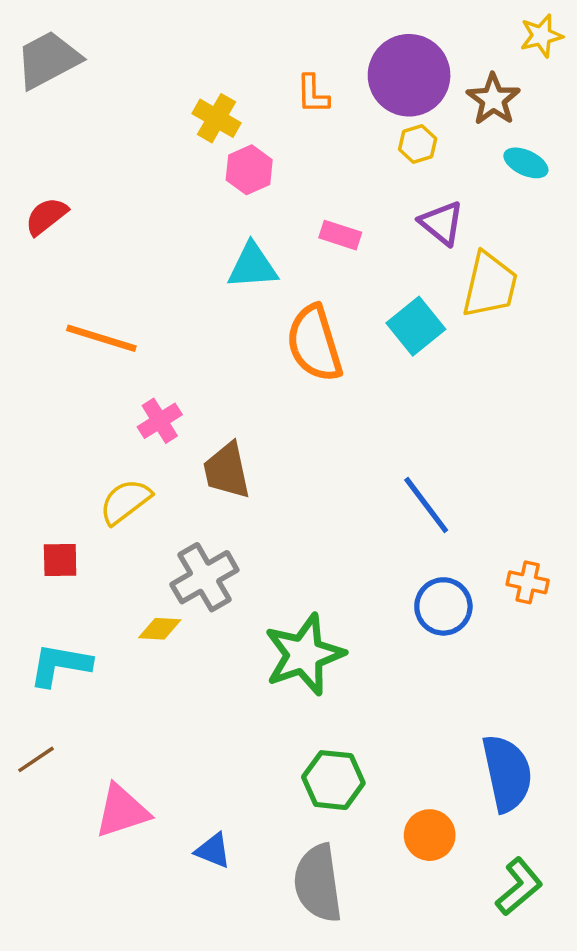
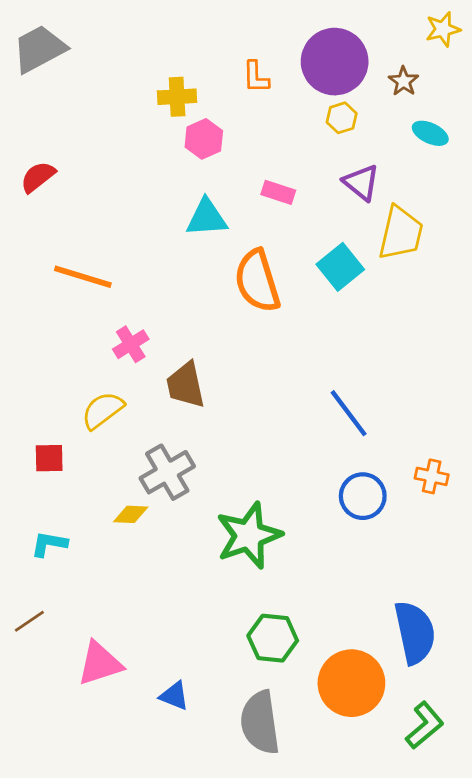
brown star: (493, 99) -> (404, 81), size x0.7
yellow cross: (216, 118) -> (177, 97), turned -33
cyan L-shape: (60, 665) -> (49, 544), size x0.7
orange circle: (430, 835) -> (351, 683), size x1.6

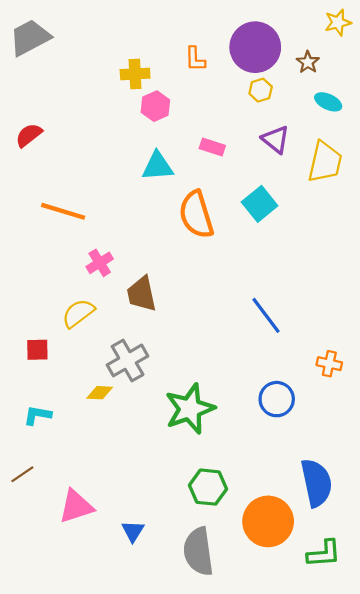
yellow trapezoid: (401, 233) -> (325, 162), moved
blue circle: (363, 496) -> (277, 399), moved
blue triangle: (174, 696) -> (133, 531), turned 40
green L-shape: (425, 725) -> (324, 554), turned 36

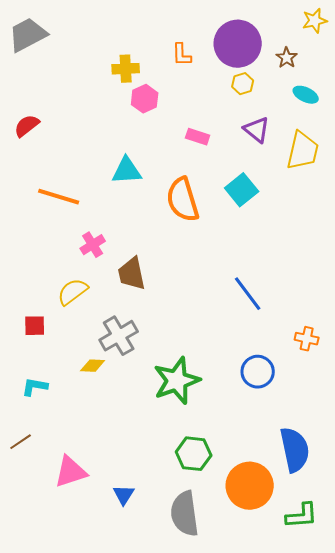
cyan triangle: (158, 166) -> (127, 171), moved

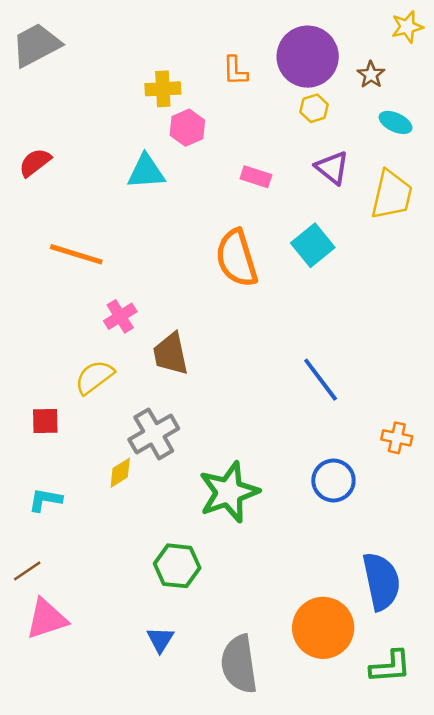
cyan triangle: (127, 171) -> (146, 172), moved
yellow diamond: (93, 366) -> (120, 473), turned -35
green hexagon: (194, 454) -> (177, 566), moved
pink triangle: (71, 472) -> (47, 619), moved

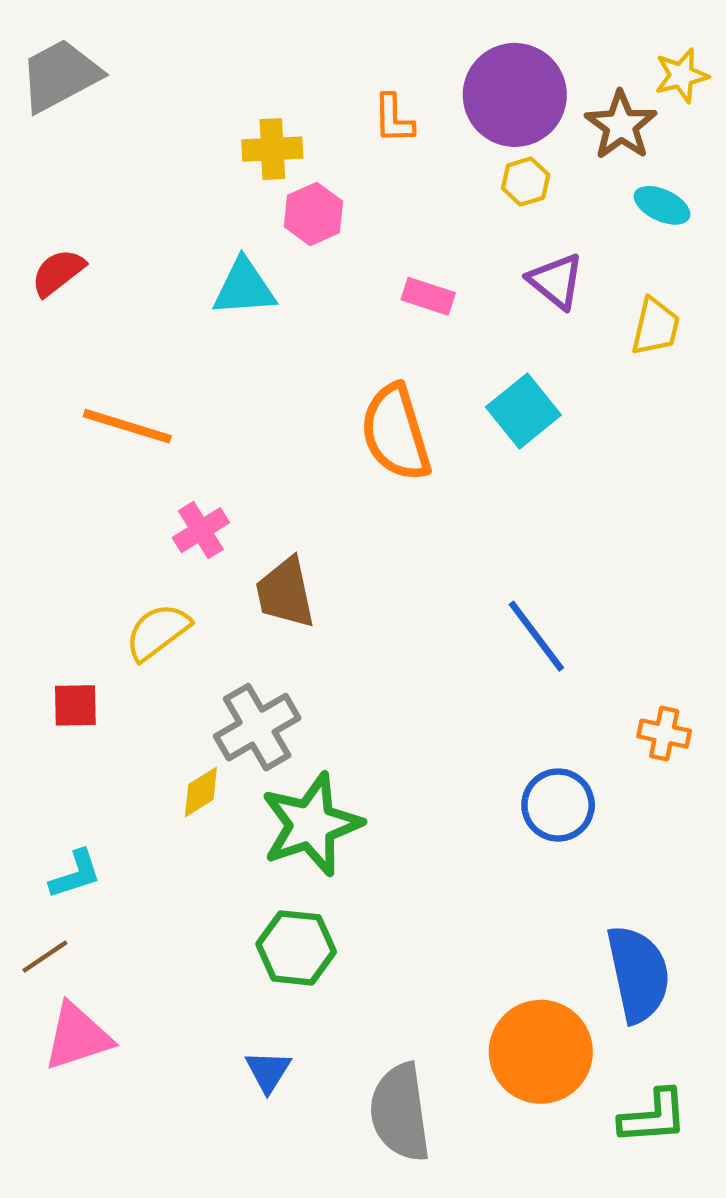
yellow star: (407, 27) -> (681, 75), moved
brown star: (371, 75) -> (621, 125), size x1.5
yellow trapezoid: (392, 195) -> (655, 327), size x0.7
green star: (229, 492) -> (311, 824), moved
cyan L-shape: (45, 500) -> (75, 874), moved, turned 152

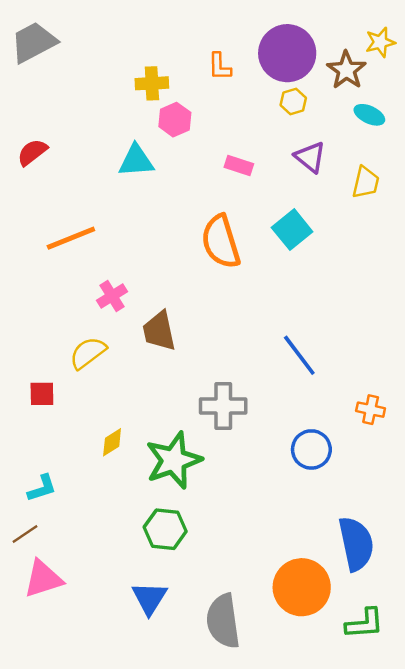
orange line: (127, 426) -> (71, 238), turned -39
gray cross: (257, 727) -> (223, 406), moved, turned 30
blue triangle: (268, 1071) -> (149, 598), size x1.4

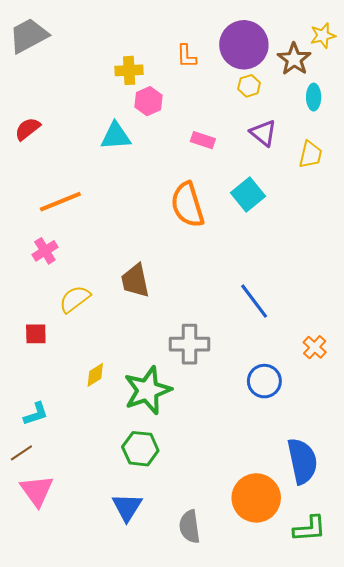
cyan ellipse: (369, 115) -> (314, 97), turned 65
pink cross: (112, 296) -> (45, 251), moved
orange cross: (371, 410) -> (315, 347), turned 30
pink triangle: (43, 579) -> (37, 491), turned -48
gray semicircle: (223, 621) -> (190, 527), size x0.7

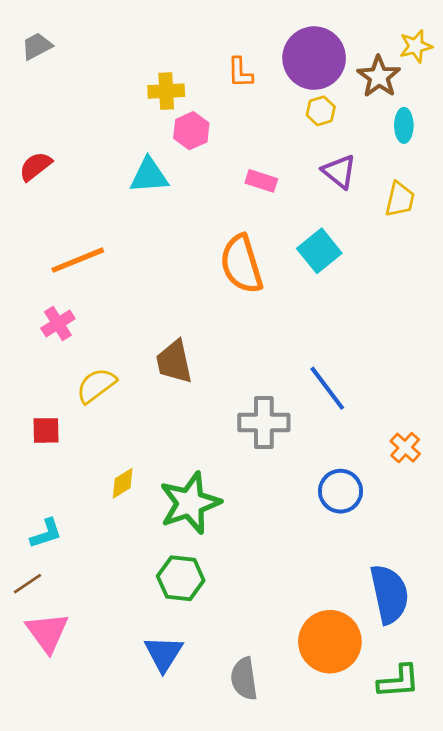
gray trapezoid: (29, 36) -> (37, 46), size x0.6
gray cross: (190, 344) -> (264, 422), moved

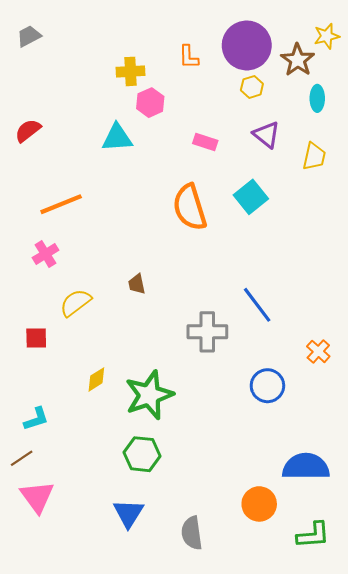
brown trapezoid: (174, 362) -> (137, 284), size x0.6
blue semicircle: (389, 594) -> (306, 467), turned -78
orange circle: (330, 642) -> (259, 504), size x0.7

